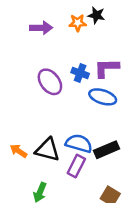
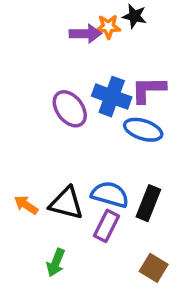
purple arrow: (41, 28) -> (85, 34), moved
blue cross: (80, 73) -> (112, 97), size x1.5
black rectangle: (106, 150) -> (148, 203), turned -45

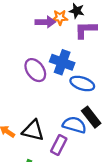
purple L-shape: (148, 90) -> (86, 30), moved
blue semicircle: (110, 194) -> (74, 125), moved
black rectangle: (148, 203) -> (91, 117), moved, turned -60

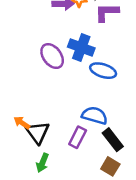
black rectangle: (91, 117) -> (113, 140), moved
black triangle: (33, 130) -> (38, 132), moved, turned 40

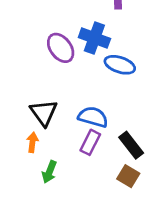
blue semicircle: (95, 115) -> (93, 117), moved
orange arrow: (22, 123) -> (32, 142), moved, turned 63
black triangle: (38, 132) -> (44, 113), moved

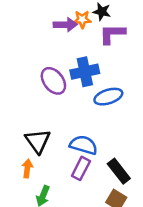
blue cross: (94, 38) -> (85, 72), turned -32
blue ellipse: (120, 65) -> (108, 97), turned -36

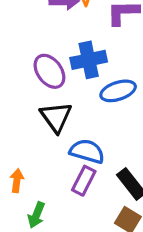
black triangle: (38, 141) -> (56, 117), moved

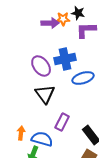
blue semicircle: (87, 151) -> (42, 139), moved
purple rectangle: (84, 181) -> (62, 122), moved

